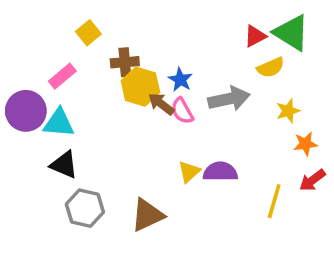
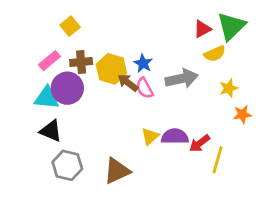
green triangle: (292, 33) -> (231, 26), turned 44
brown cross: (125, 62) -> (81, 62), moved
purple circle: (26, 111) -> (67, 88), moved
red arrow: (312, 180) -> (200, 143), moved

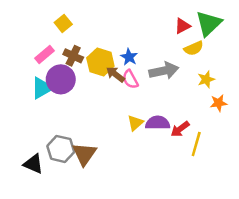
brown cross: (81, 62) -> (73, 56), turned 30
cyan triangle: (47, 98) -> (42, 88), turned -35
black triangle: (51, 131) -> (33, 164), moved
brown triangle: (117, 171) -> (84, 154), moved, turned -30

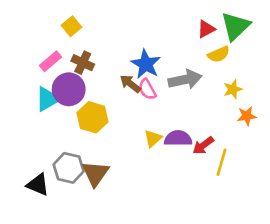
blue star: (129, 57) -> (146, 64), size x1.5
yellow hexagon: (100, 62) -> (93, 117), moved

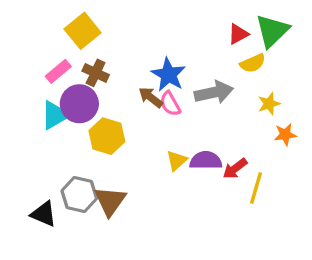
yellow square: (71, 26) -> (83, 31), size x1.5

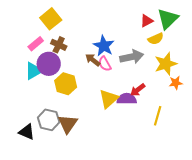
yellow star: (269, 104) -> (166, 64), size x1.6
yellow triangle: (177, 160) -> (109, 99), size x1.5
red arrow: (235, 169) -> (138, 90), moved

